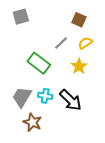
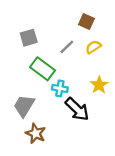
gray square: (21, 17) -> (29, 38), moved
yellow star: (79, 66) -> (99, 85), moved
cyan cross: (45, 96) -> (60, 88), moved

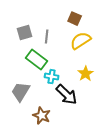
gray line: (67, 47) -> (47, 37), moved, turned -40
yellow semicircle: (93, 47) -> (81, 41), size x1.5
brown star: (36, 133) -> (42, 116), moved

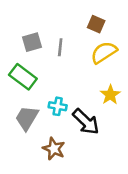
green rectangle: (37, 60) -> (23, 77), moved
cyan cross: (52, 77) -> (58, 106), moved

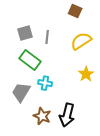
brown square: (96, 24) -> (75, 11), moved
green rectangle: (23, 77) -> (30, 60), moved
black arrow: (86, 122) -> (67, 115), moved, turned 60

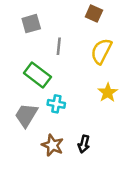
gray square: (25, 33) -> (31, 24), moved
yellow semicircle: (81, 41) -> (101, 51), turned -30
black arrow: (67, 115) -> (84, 144), size x0.6

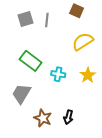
gray line: (59, 46) -> (47, 20), moved
yellow semicircle: (101, 51) -> (83, 41), turned 30
cyan cross: (56, 104) -> (58, 74), moved

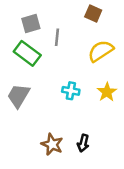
gray line: (47, 20) -> (57, 37), moved
green rectangle: (31, 61) -> (27, 53), moved
gray trapezoid: (21, 94) -> (18, 96), moved

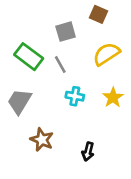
gray square: (31, 24) -> (66, 32), moved
gray line: (57, 37) -> (60, 65), moved, turned -35
brown star: (52, 144) -> (42, 140), moved

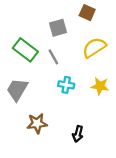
yellow star: (113, 97) -> (100, 86), turned -30
brown star: (42, 140) -> (37, 123), turned -30

